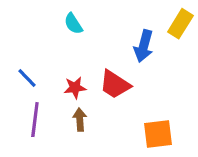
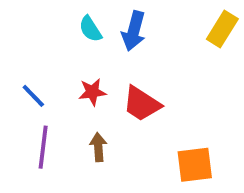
blue arrow: (144, 46) -> (134, 31), moved
red star: (75, 88) -> (92, 92), moved

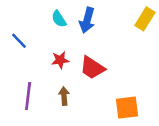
blue line: (33, 96) -> (19, 41), moved

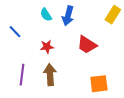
red trapezoid: (92, 68) -> (87, 45), moved
brown arrow: (64, 96) -> (50, 75), size x1.5

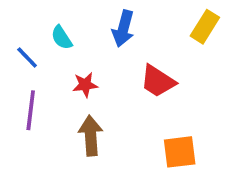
cyan semicircle: (46, 15) -> (62, 38), moved
purple line: (22, 75) -> (31, 110), moved

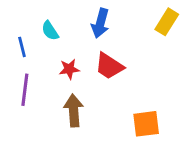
blue line: (27, 58) -> (22, 47), turned 30
red trapezoid: (158, 81) -> (109, 66), moved

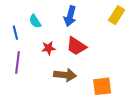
brown arrow: (74, 110) -> (65, 75), moved, turned 100

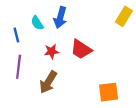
blue arrow: (70, 16) -> (60, 17), moved
brown arrow: (65, 75) -> (48, 82), moved, turned 115

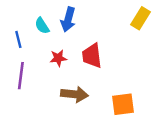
red trapezoid: (81, 49) -> (92, 56), turned 50
brown arrow: (48, 82) -> (74, 94), moved, turned -115

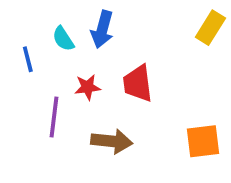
purple line: (21, 76) -> (54, 117), moved
orange square: (123, 104) -> (203, 141), moved

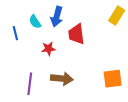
red trapezoid: (138, 83) -> (76, 34), moved
purple line: (54, 117) -> (30, 84), moved

